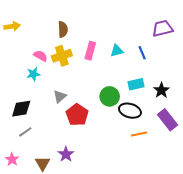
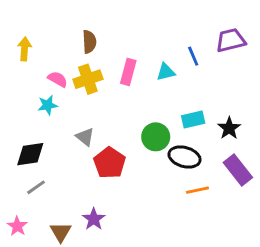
yellow arrow: (12, 26) -> (25, 49), moved, turned -77
blue line: (142, 53) -> (193, 56), moved
gray triangle: (60, 96) -> (85, 137), turned -40

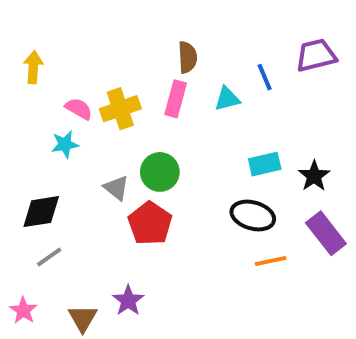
brown semicircle: (89, 42) -> (188, 57), moved
green circle: (156, 137) -> (160, 172), moved

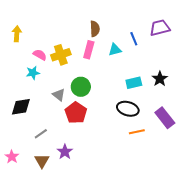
black star: (314, 176) -> (160, 79), moved
gray line: (49, 257) -> (41, 134), moved

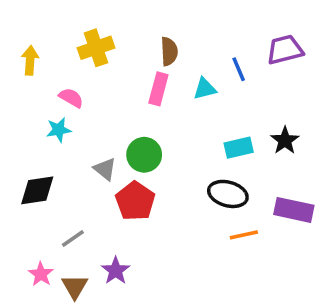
yellow cross: (61, 55) -> (96, 48), moved
purple rectangle: (165, 118) -> (294, 210), turned -40
pink star: (12, 157) -> (41, 274), moved

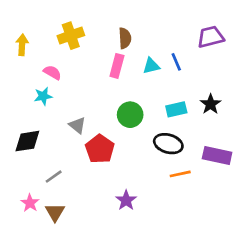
blue line: (239, 69) -> (176, 62), moved
green circle: (144, 155) -> (130, 115), moved
purple star: (116, 271) -> (126, 200), moved

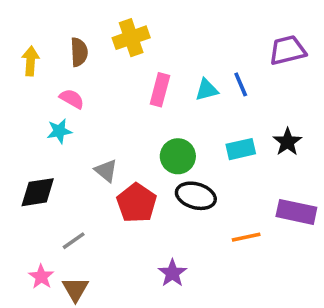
yellow cross: (71, 36) -> (131, 38), moved
brown semicircle: (125, 38) -> (79, 52), moved
black ellipse: (168, 144) -> (196, 196), moved

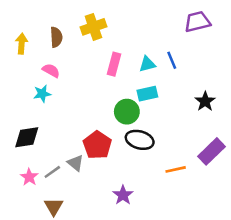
purple trapezoid: (287, 50) -> (197, 22), moved
cyan rectangle: (241, 149) -> (147, 94), moved
gray triangle: (106, 171) -> (75, 163), moved
purple rectangle: (296, 212) -> (212, 151), turned -56
pink star: (41, 277) -> (29, 177), moved

